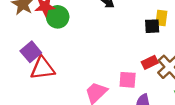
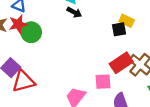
yellow rectangle: (161, 18) -> (127, 21), turned -64
red rectangle: (150, 62) -> (121, 63), size x1.5

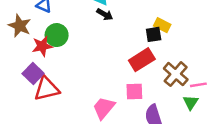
red star: (18, 24) -> (42, 46), moved
red rectangle: (121, 63) -> (142, 60), moved

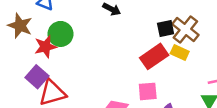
yellow rectangle: (162, 25) -> (180, 53), moved
brown cross: (176, 74) -> (185, 29), moved

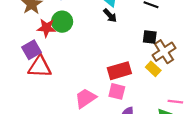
black square: (166, 29) -> (150, 37), moved
red rectangle: (154, 56) -> (119, 71), moved

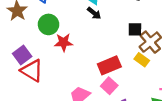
red star: (46, 28) -> (64, 42), moved
red triangle: (40, 67) -> (32, 71), turned 35
pink square: (117, 91) -> (109, 86), turned 35

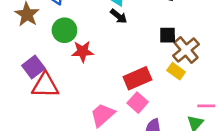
red triangle: (32, 71) -> (45, 85), turned -30

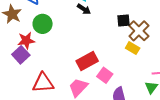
red star: (83, 51) -> (26, 41), moved
red rectangle: (137, 78) -> (87, 61), moved
red triangle: (45, 85) -> (43, 83), moved

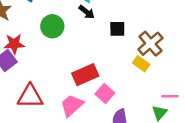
black square: (123, 20) -> (117, 29), moved
green circle: (43, 24) -> (52, 26), moved

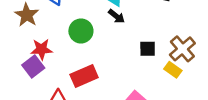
black square: (117, 29) -> (148, 49), moved
red rectangle: (85, 75) -> (84, 76), moved

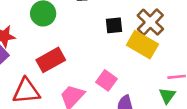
yellow rectangle: (173, 70) -> (142, 45), size x1.6

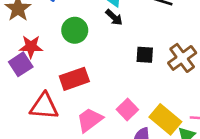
yellow rectangle: (142, 45) -> (165, 119), moved

